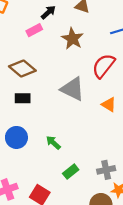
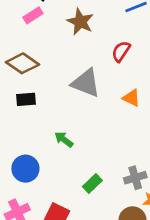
red semicircle: (104, 66) -> (121, 51), size x0.7
blue circle: (16, 137) -> (25, 169), moved
green arrow: (53, 143) -> (64, 139), moved

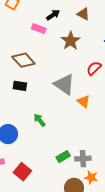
pink rectangle: (33, 15) -> (39, 29), turned 40
orange triangle: (131, 98) -> (84, 101), moved
green rectangle: (92, 184) -> (63, 157), moved

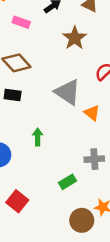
pink rectangle: (39, 29) -> (21, 22), moved
green arrow: (40, 120) -> (38, 137), turned 40
gray cross: (83, 159) -> (94, 159), moved

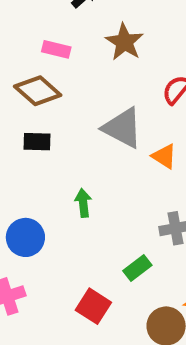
pink rectangle: (21, 22) -> (56, 49), moved
red square: (17, 201) -> (93, 306), moved

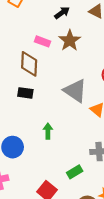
brown star: (124, 42) -> (70, 41), moved
brown diamond: (38, 91) -> (29, 64), turned 45

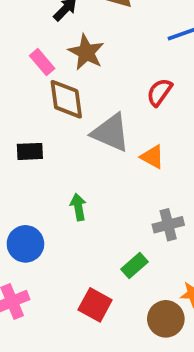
pink rectangle: (42, 41) -> (42, 62), turned 40
brown diamond: (29, 64) -> (66, 99), moved

